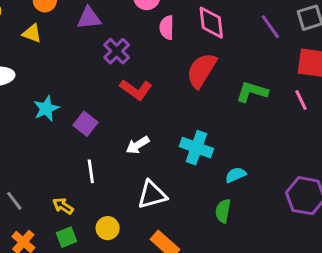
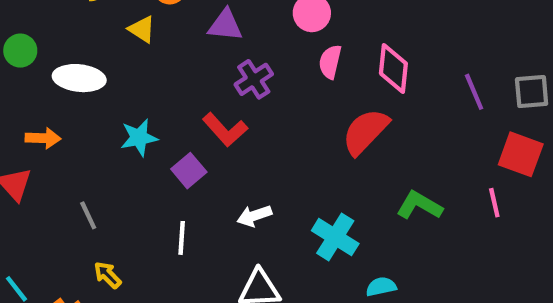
red L-shape: (136, 90) -> (225, 130), moved
green L-shape: (252, 92) -> (419, 205), moved
gray line: (14, 201) -> (88, 215), moved
yellow arrow: (63, 206) -> (107, 275), moved

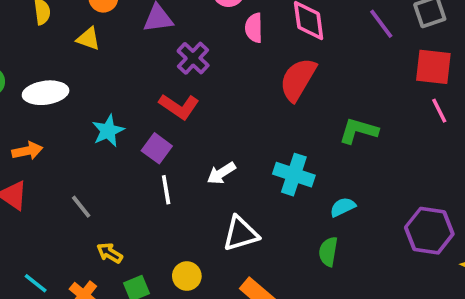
pink line: (494, 203) -> (439, 111), moved
white line: (182, 238) -> (166, 190), moved

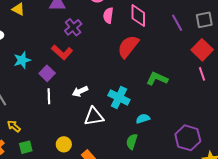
red square: (433, 67) -> (202, 50), turned 30
white triangle: (241, 234) -> (94, 116), moved
yellow circle: (187, 276) -> (64, 144), moved

